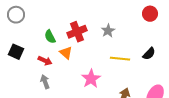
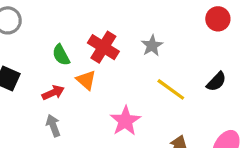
red cross: (77, 32) -> (103, 47), turned -36
yellow line: (120, 59) -> (171, 89), turned 30
red arrow: (45, 61) -> (53, 93), turned -48

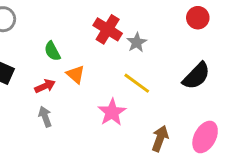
red cross: (103, 47) -> (108, 29), moved
black semicircle: (216, 82) -> (196, 76), size x1.5
yellow line: (171, 89) -> (137, 83), moved

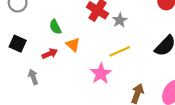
yellow line: (137, 83) -> (120, 51), turned -60
gray arrow: (45, 117) -> (33, 77), moved

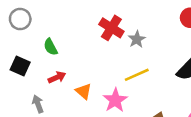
green semicircle: (55, 27) -> (51, 47), moved
orange triangle: (73, 45) -> (84, 91), moved

